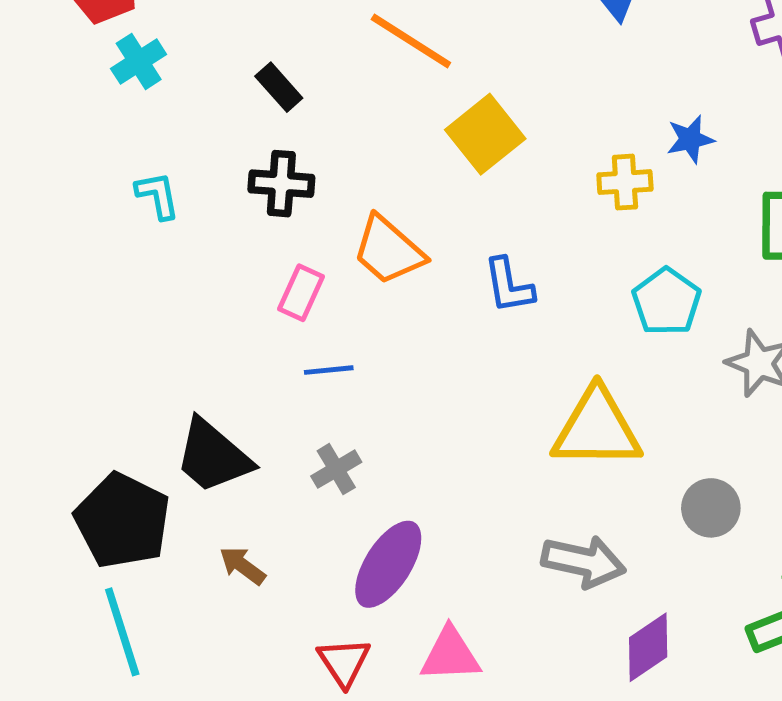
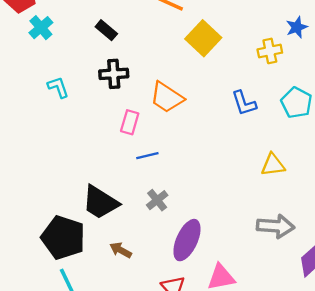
blue L-shape: (509, 285) -> (244, 103), moved
yellow triangle: (597, 428) -> (273, 165), size x0.6

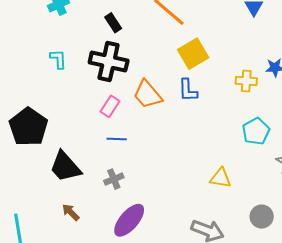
black cross: (114, 74) -> (109, 62), size x1.5
blue L-shape: (244, 103) -> (188, 90), moved
black pentagon: (63, 237) -> (28, 127), moved

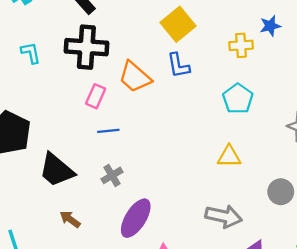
cyan pentagon: (256, 131) -> (238, 99), moved

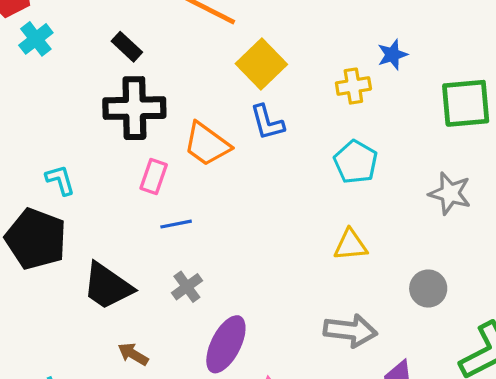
cyan L-shape: (31, 53) -> (60, 180), moved

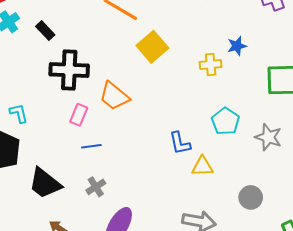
black rectangle: (127, 47) -> (45, 31), moved
blue L-shape: (267, 122) -> (180, 143), moved
cyan pentagon: (356, 162) -> (225, 121), moved

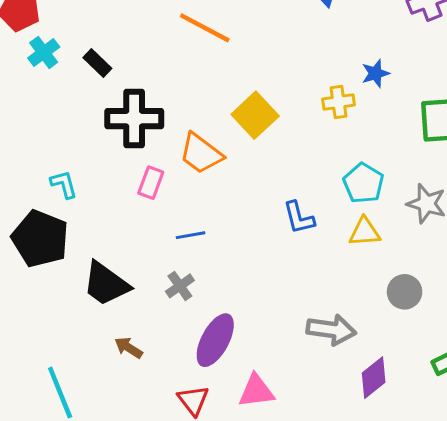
yellow square: (152, 47) -> (255, 115), moved
blue line: (91, 146) -> (191, 235), moved
yellow triangle: (203, 166) -> (364, 232), moved

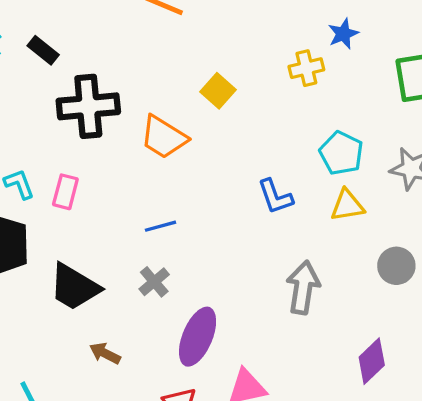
yellow square: (255, 115) -> (218, 91), size x0.7
pink rectangle: (151, 183) -> (65, 192), moved
gray arrow: (331, 330) -> (303, 287), moved, turned -84

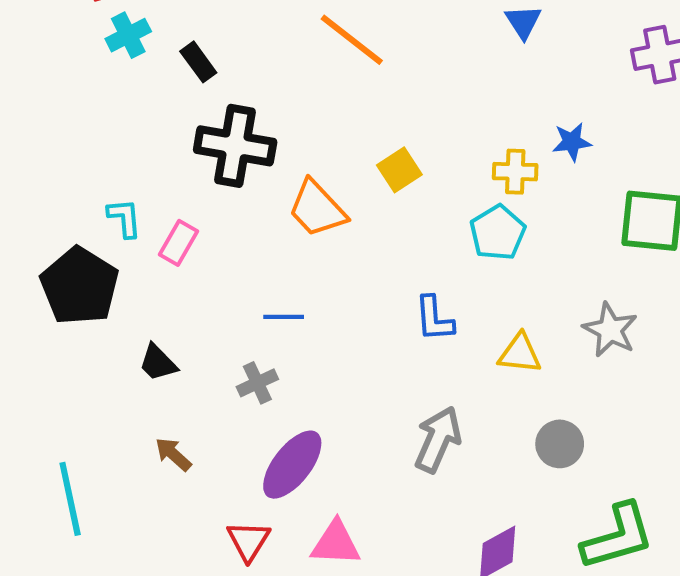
cyan pentagon: (341, 153) -> (498, 233), moved
black trapezoid: (74, 287) -> (158, 363), size x0.6

